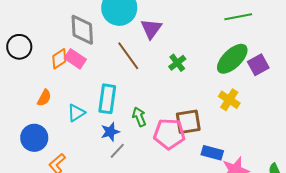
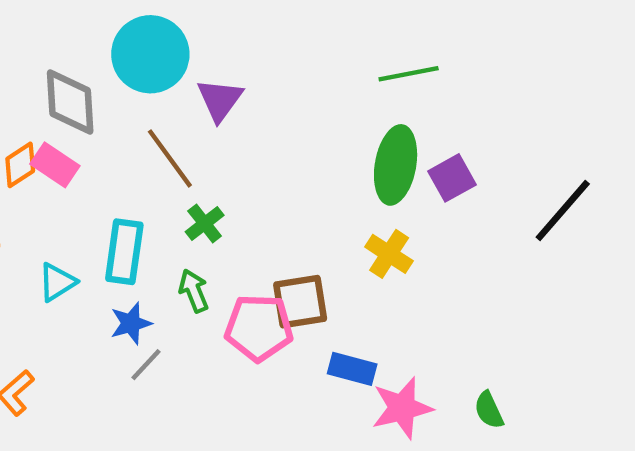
green ellipse: (232, 59) -> (396, 165), turned -36
green cross: (177, 63) -> (205, 224), moved

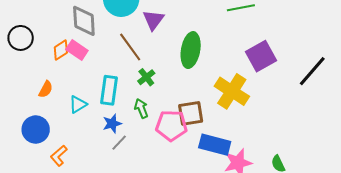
green ellipse: (396, 165) -> (191, 50), moved
purple square: (452, 178) -> (261, 56), size x1.4
yellow cross: (389, 254) -> (232, 91), size x1.6
blue rectangle: (352, 369) -> (215, 145), size x1.4

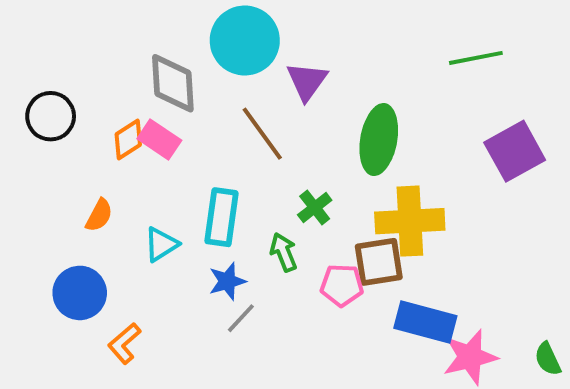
green cross: (146, 77) -> (315, 207), moved
yellow cross: (232, 91) -> (410, 221), moved, turned -36
pink pentagon: (171, 125) -> (342, 285), size x0.7

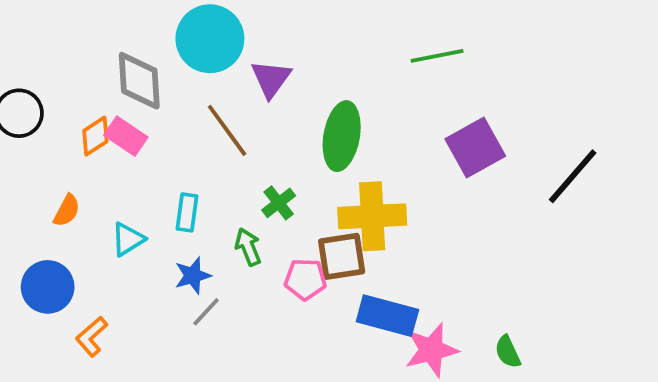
cyan rectangle: (221, 217) -> (187, 212), size x0.7

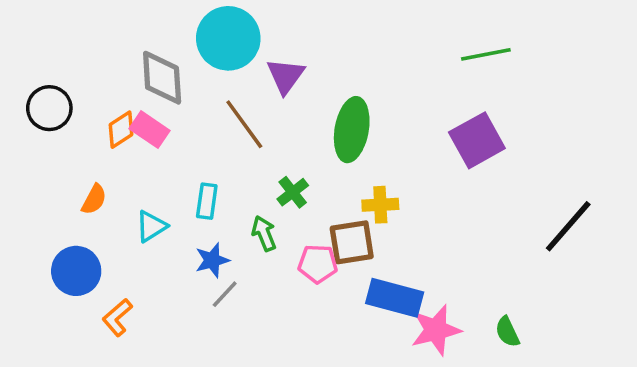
green line: (437, 56) -> (486, 54), moved
black line: (573, 176) -> (568, 226), moved
yellow cross: (372, 216) -> (380, 205), size x0.6

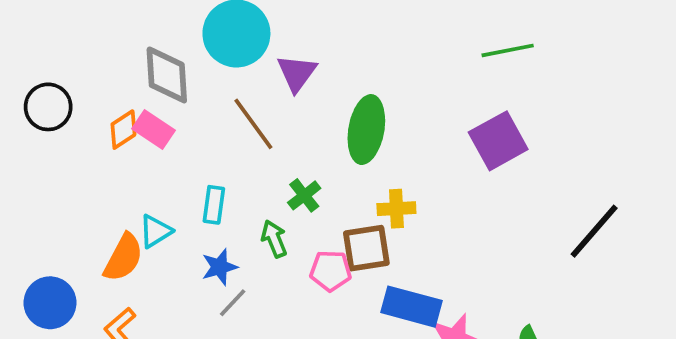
orange semicircle: (94, 199) -> (123, 258), moved, size x1.5
blue circle: (76, 271) -> (50, 303), moved

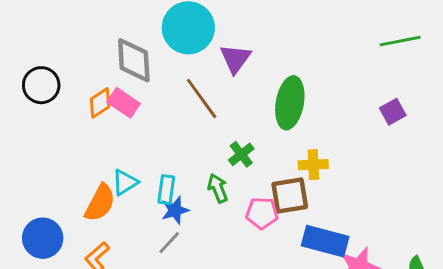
purple square: (498, 141) -> (393, 112), size x0.6
cyan rectangle: (214, 205) -> (166, 190), moved
gray line: (233, 303) -> (169, 243), moved

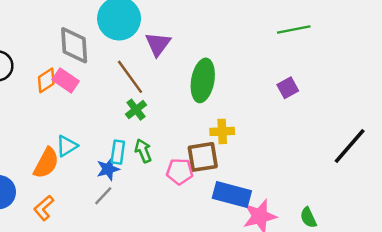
green cross: (241, 154) -> (136, 110), moved
cyan rectangle: (166, 190) -> (118, 152), moved

